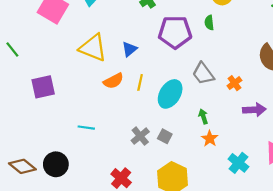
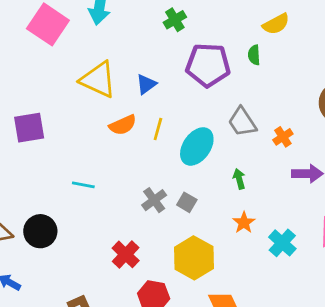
orange star: (210, 139) -> (244, 223), moved

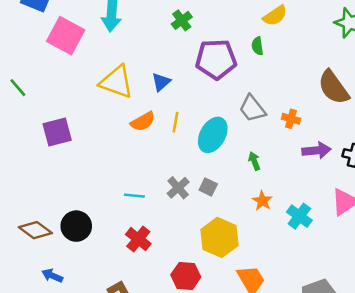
orange cross: (283, 137) -> (291, 119), turned -36
cyan line: (83, 185) -> (134, 196), moved
red cross: (126, 254) -> (138, 239), moved

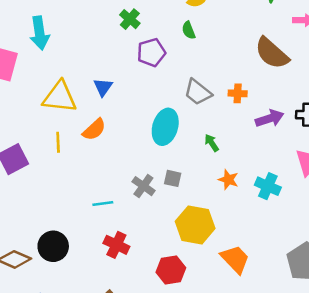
green cross: (182, 20) -> (130, 19), moved
purple pentagon: (216, 59) -> (151, 52), size x0.7
yellow line: (176, 122) -> (58, 142), moved

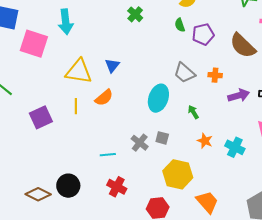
purple pentagon: (151, 52) -> (203, 34), moved

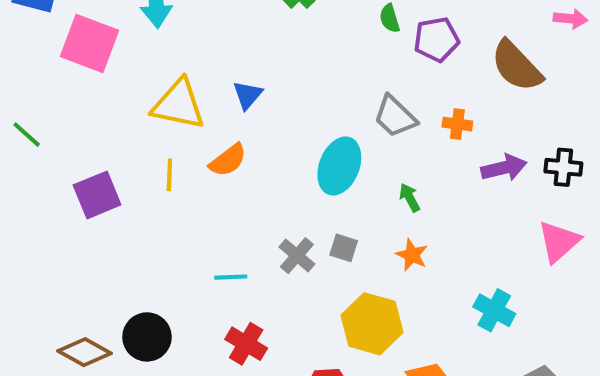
orange star: (205, 141) -> (412, 255), moved
cyan cross: (235, 147) -> (494, 310), moved

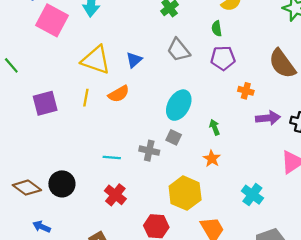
purple pentagon: (436, 39) -> (223, 58), moved
gray trapezoid: (395, 117) -> (178, 50), moved
gray square: (344, 248) -> (174, 137), moved
gray cross: (297, 256) -> (149, 151), turned -36

